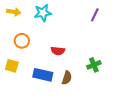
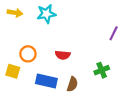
purple line: (95, 15) -> (114, 33), moved
orange circle: (22, 41) -> (28, 54), moved

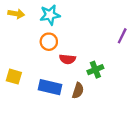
orange circle: (28, 54) -> (49, 42), moved
green cross: (102, 70) -> (95, 70), moved

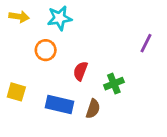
orange circle: (49, 42) -> (46, 50), moved
red semicircle: (67, 59) -> (80, 71), turned 105

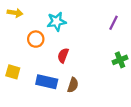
cyan star: (60, 18) -> (57, 22), moved
purple line: (146, 43) -> (113, 23), moved
green cross: (114, 84) -> (120, 60), moved

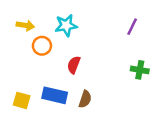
yellow arrow: (15, 13) -> (25, 25), moved
green cross: (120, 60) -> (140, 70), turned 32
yellow square: (13, 72) -> (22, 100), moved

